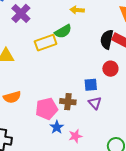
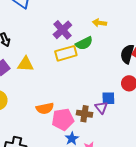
purple cross: (21, 13) -> (62, 30), moved
orange semicircle: (12, 97) -> (45, 108), moved
purple triangle: (95, 103) -> (101, 107), moved

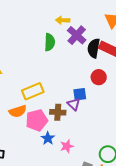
purple cross: (62, 30) -> (77, 35), moved
green semicircle: (84, 43) -> (50, 42), turned -54
yellow rectangle: (66, 53) -> (33, 91), moved

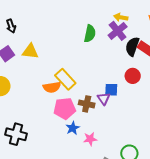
yellow arrow: (63, 20) -> (121, 17), moved
yellow rectangle: (33, 91) -> (65, 79), turned 60
orange semicircle: (18, 111) -> (52, 87), moved

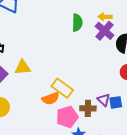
green semicircle: (90, 34) -> (77, 23), moved
blue square: (111, 90) -> (116, 102), moved

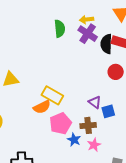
blue square: (116, 102) -> (108, 111), moved
brown cross: (88, 108) -> (88, 125), moved

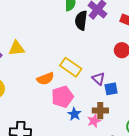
black semicircle: (106, 44) -> (81, 21), moved
yellow rectangle: (52, 95) -> (71, 67), moved
brown cross: (88, 125) -> (100, 111), moved

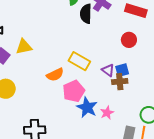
blue square: (111, 89) -> (122, 70), moved
brown cross: (100, 111) -> (120, 82), moved
blue star: (74, 114) -> (87, 107), size x1.5

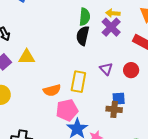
black semicircle: (86, 14) -> (83, 36), moved
yellow rectangle: (79, 61) -> (78, 82), turned 60
purple triangle: (108, 70) -> (106, 69), moved

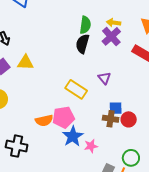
red circle: (131, 70) -> (129, 119), moved
yellow rectangle: (78, 82) -> (76, 89), turned -70
orange semicircle: (52, 90) -> (44, 121), moved

